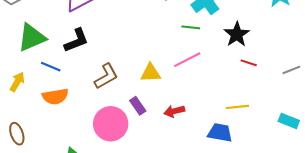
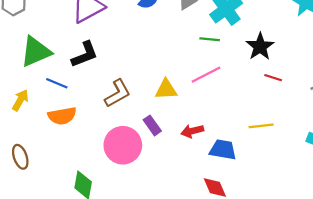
blue trapezoid: (220, 133) -> (223, 150), moved

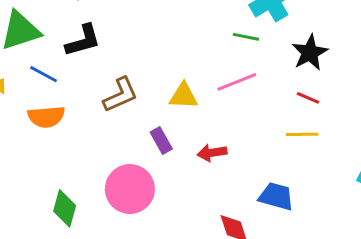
red line: (273, 78) -> (308, 98), moved
yellow line: (261, 126) -> (302, 134), moved
pink circle: (123, 145) -> (130, 189), moved
blue trapezoid: (223, 150) -> (276, 196), moved

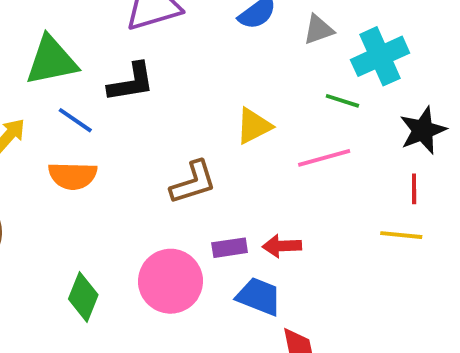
brown L-shape: (120, 95) -> (193, 182), moved
yellow triangle: (183, 96) -> (254, 126), moved, turned -36
red line: (308, 98) -> (414, 189), turned 60
purple rectangle: (161, 140) -> (230, 248), moved, turned -75
blue trapezoid: (276, 196) -> (259, 296), moved

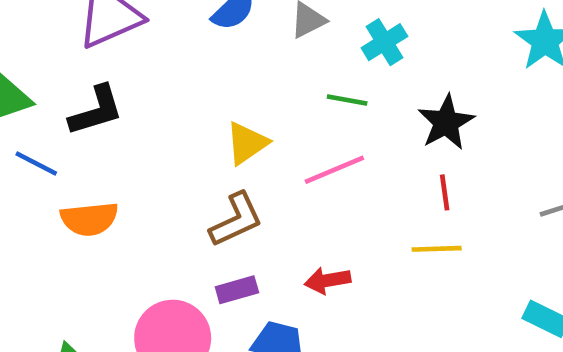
cyan cross: (380, 56) -> (384, 42), size x0.7
orange semicircle: (73, 176) -> (89, 219), moved
brown L-shape: (193, 182) -> (236, 220), moved
red arrow: (282, 246) -> (328, 280), moved

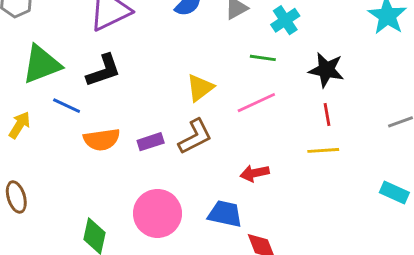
black star: (446, 122) -> (326, 70), turned -30
purple rectangle: (237, 290) -> (151, 142), moved

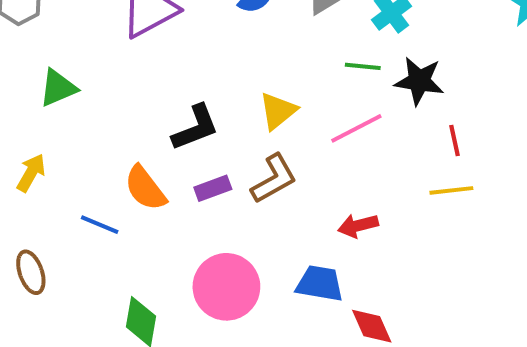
green triangle: (42, 64) -> (58, 88), size x0.7
black star: (326, 70) -> (419, 81), moved
black L-shape: (103, 71) -> (195, 128), moved
blue line: (67, 106) -> (100, 225), moved
orange semicircle: (102, 140) -> (145, 188), turned 63

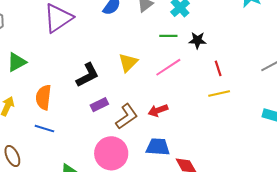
black star: (419, 81) -> (197, 40), size x0.7
brown L-shape: (274, 179) -> (127, 116), moved
orange semicircle: (145, 188) -> (44, 97), moved, turned 50
red arrow: (358, 226) -> (158, 110), moved

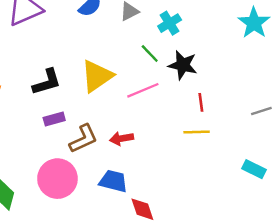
green line: (168, 36) -> (150, 54), turned 36
black star: (197, 40) -> (183, 65), size x1.4
yellow triangle: (128, 63) -> (97, 76), size x1.4

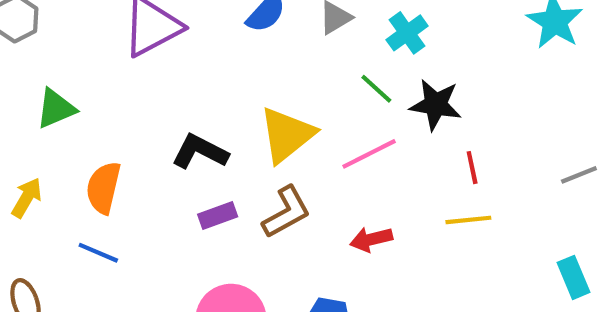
black L-shape: (47, 82) -> (200, 152), turned -132
brown L-shape: (83, 139) -> (286, 212), moved
red arrow: (121, 139) -> (371, 239), moved
cyan rectangle: (254, 169) -> (574, 277), turned 45

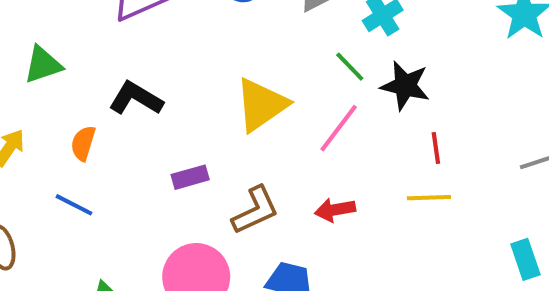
black L-shape: (200, 152) -> (136, 98), moved
pink line: (369, 154) -> (339, 128), turned -30
orange semicircle: (103, 188) -> (83, 143), size x0.7
brown L-shape: (286, 212) -> (255, 210), moved

